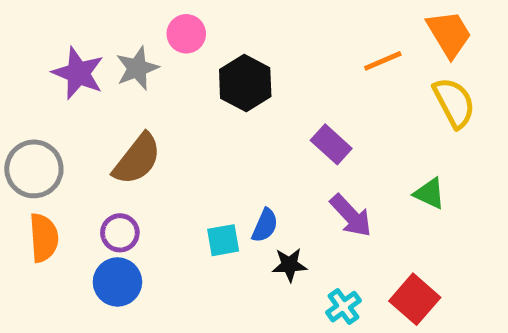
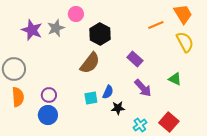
brown semicircle: (137, 159) -> (90, 63), moved

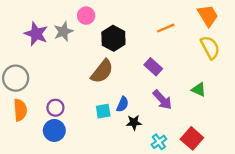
orange line: (156, 25) -> (166, 28), moved

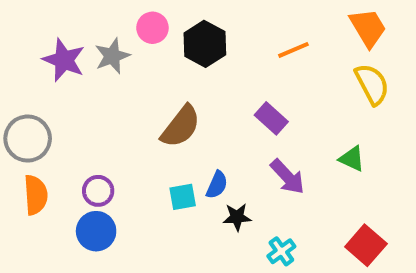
black hexagon: (113, 38) -> (205, 44), moved
red square: (192, 138) -> (366, 245), moved

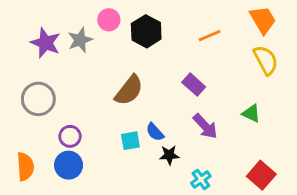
gray circle: (28, 139) -> (38, 99), moved
blue semicircle: (217, 185) -> (155, 132), turned 114
orange semicircle: (36, 195) -> (25, 167), moved

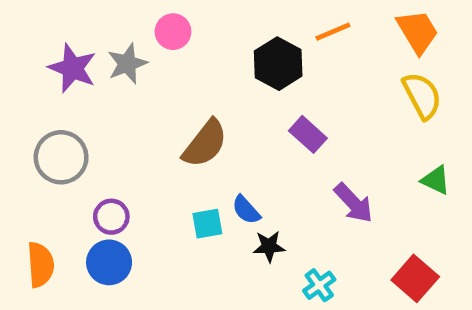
black hexagon: (146, 31) -> (278, 64), moved
orange line: (210, 36) -> (333, 32), moved
green triangle: (251, 113) -> (436, 180), moved
purple arrow: (205, 126) -> (354, 203), moved

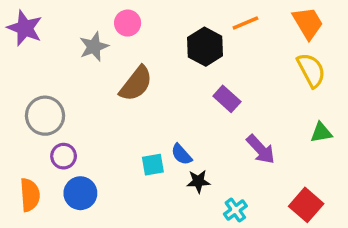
purple star: (72, 68) -> (25, 28), moved
brown semicircle: (205, 144) -> (136, 84), moved
green triangle: (436, 180) -> (321, 133), turned -35
purple circle: (111, 217) -> (64, 156), moved

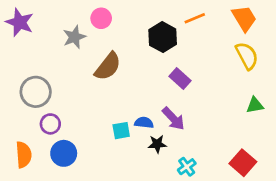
purple arrow: (261, 149) -> (173, 119), moved
blue semicircle: (181, 154) -> (144, 123), turned 138

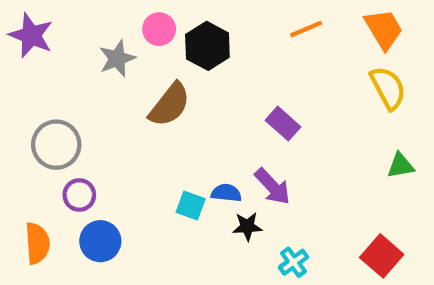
black hexagon: (163, 37) -> (207, 46), moved
cyan square: (121, 131) -> (191, 205), turned 30

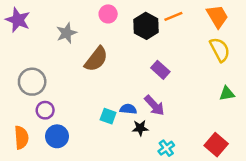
pink circle: (159, 29) -> (108, 14), moved
black hexagon: (207, 46) -> (146, 26), moved

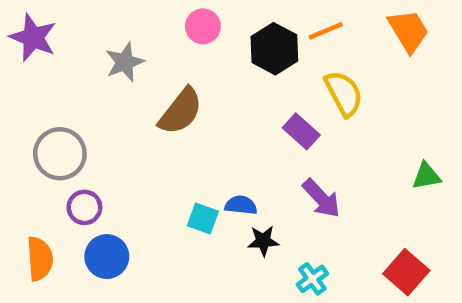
yellow semicircle: (220, 50) -> (344, 93), moved
purple arrow: (154, 105) -> (321, 198), moved

